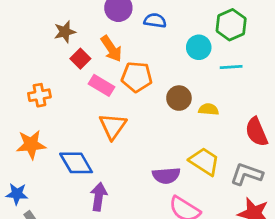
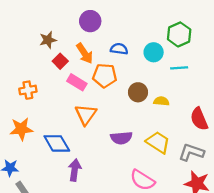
blue semicircle: (155, 21) -> (119, 49), moved
purple semicircle: (166, 176) -> (121, 138), moved

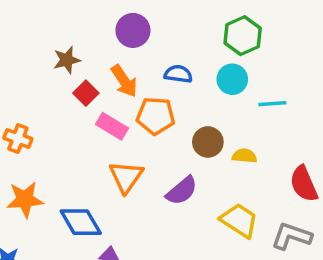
green hexagon: (179, 34) -> (243, 36), moved
orange cross: (28, 90) -> (18, 138), moved, turned 30
purple semicircle: (121, 138) -> (182, 191), moved, turned -35

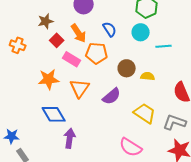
blue semicircle: (178, 74) -> (110, 29), turned 49
orange cross: (18, 138) -> (18, 45), moved
orange star: (25, 199) -> (49, 79), moved

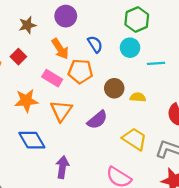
brown star: (46, 21) -> (27, 25), moved
red square: (57, 40) -> (18, 57), moved
purple arrow: (70, 138) -> (62, 167), moved

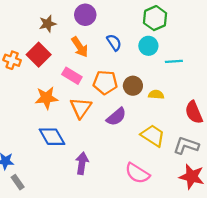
red square: (18, 57) -> (39, 55), size x1.5
orange pentagon: (80, 71) -> (105, 82), moved

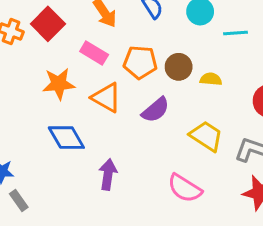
orange triangle: (81, 108) -> (106, 98), turned -35

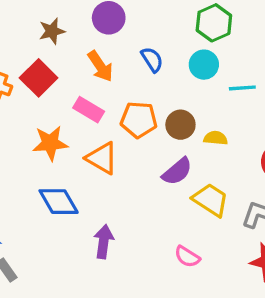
purple semicircle: (156, 110) -> (177, 171), moved
pink semicircle: (185, 188) -> (187, 257), size x0.7

